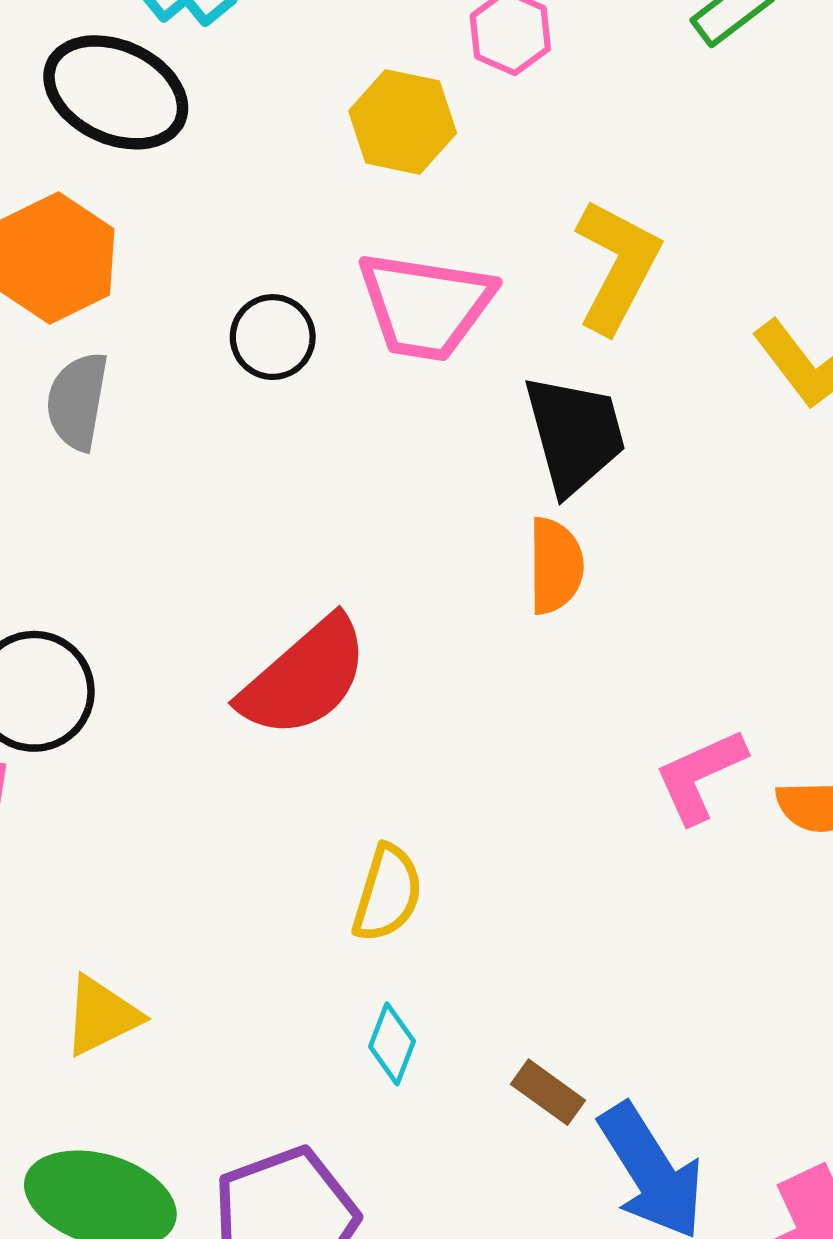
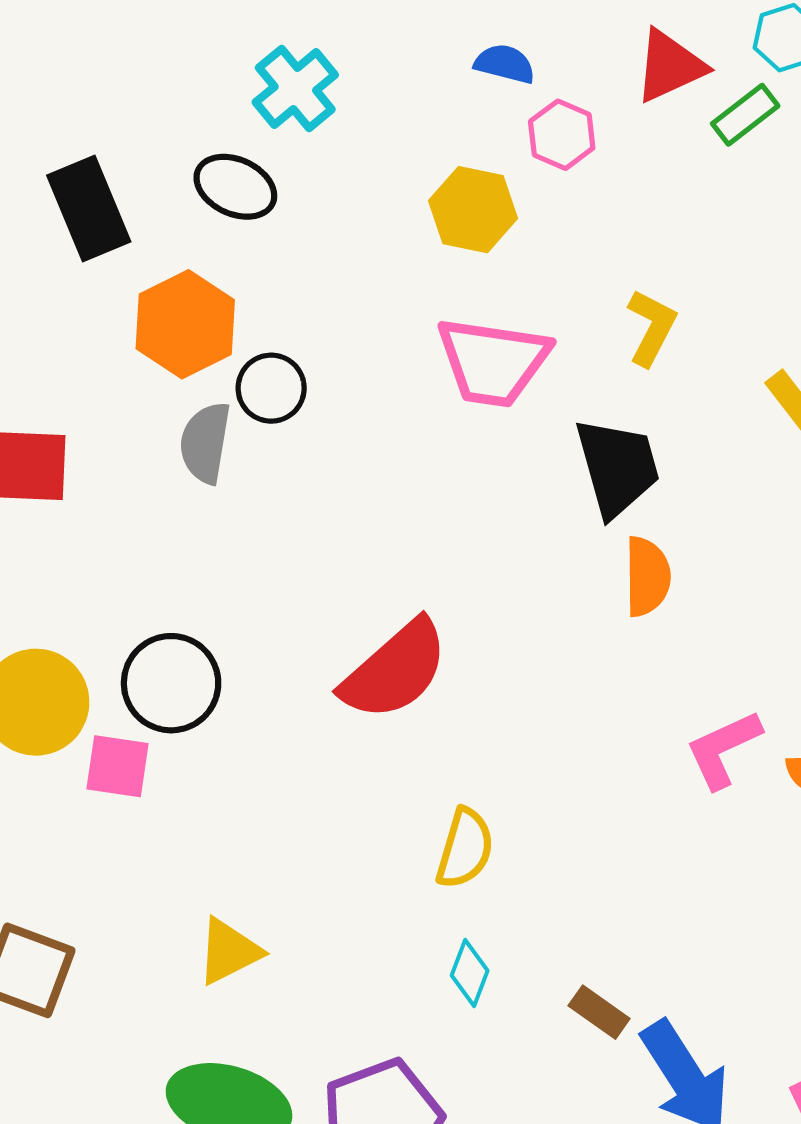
black ellipse: (116, 92) -> (235, 187), size x0.7
yellow L-shape: (617, 266) -> (652, 327), size x0.7
black circle: (273, 337) -> (271, 388), moved
orange semicircle: (555, 566) -> (647, 577), moved

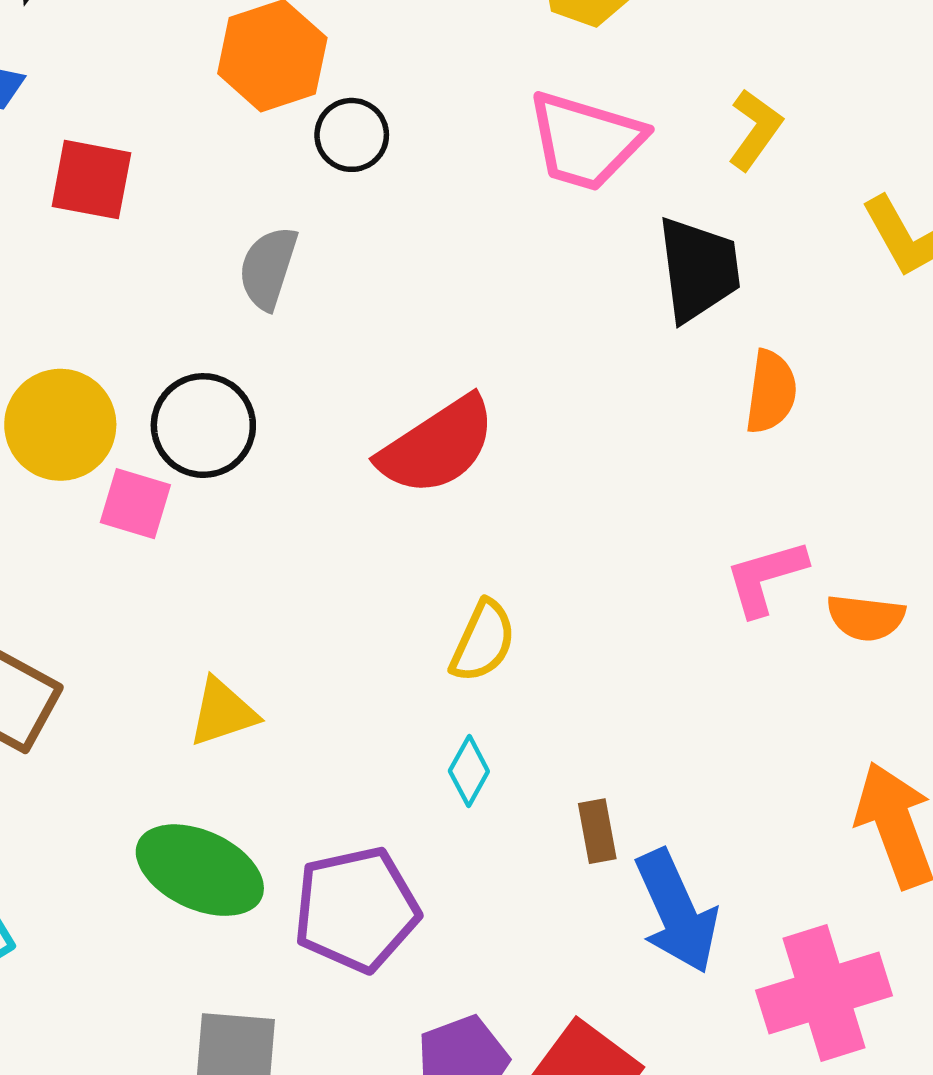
gray semicircle: (205, 443) -> (268, 268), moved
orange semicircle: (647, 577) -> (771, 392), moved
brown rectangle: (599, 1012) -> (597, 831), turned 36

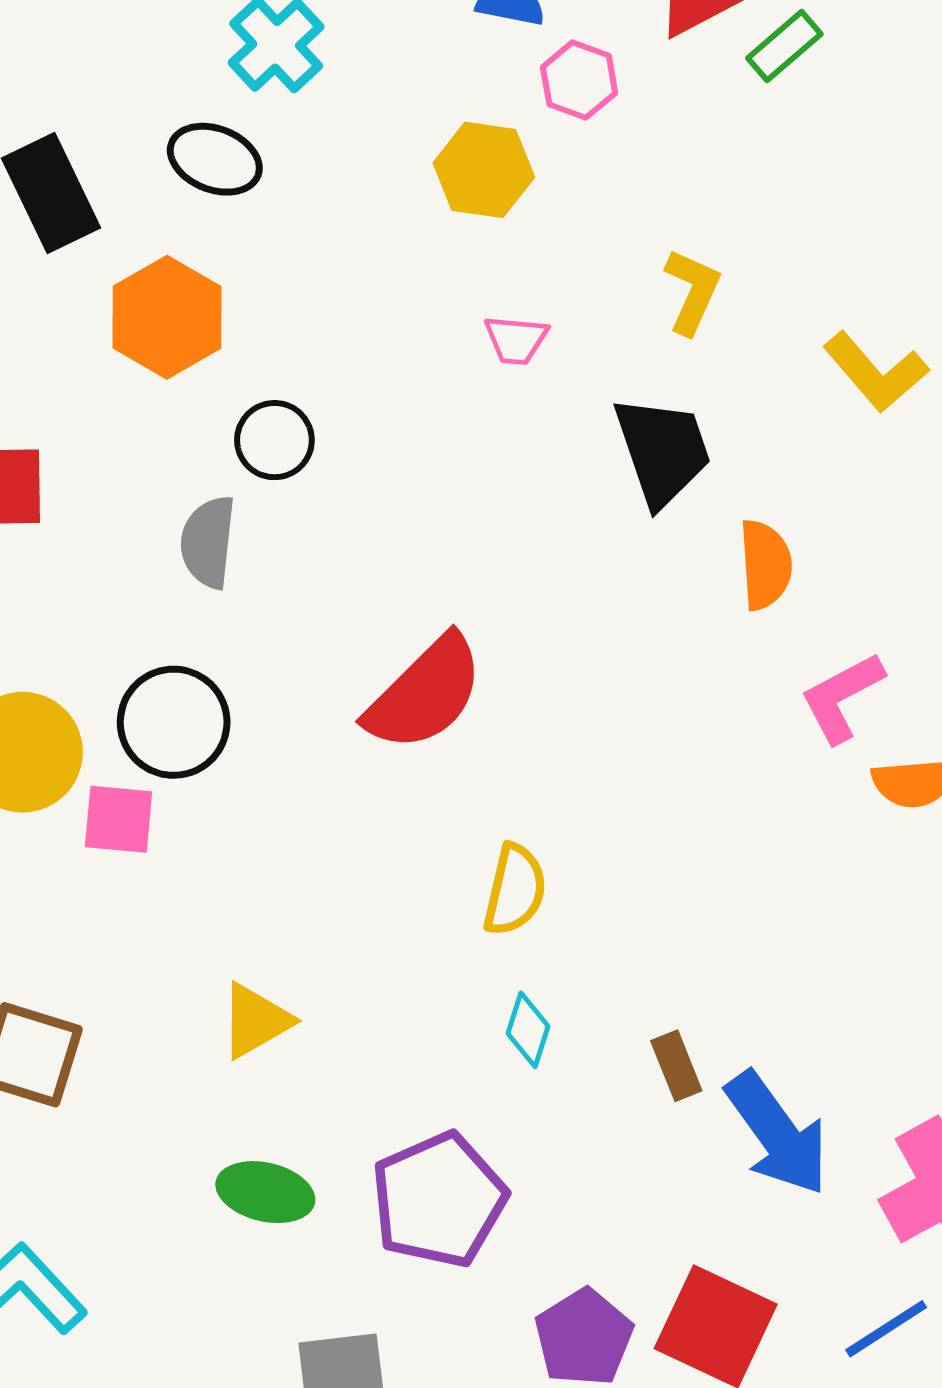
black circle: (352, 135) -> (274, 440), moved
pink trapezoid: (586, 141) -> (516, 340), size x0.5
pink L-shape: (766, 577) -> (842, 697), moved
green ellipse: (200, 870) -> (265, 1192), size x0.7

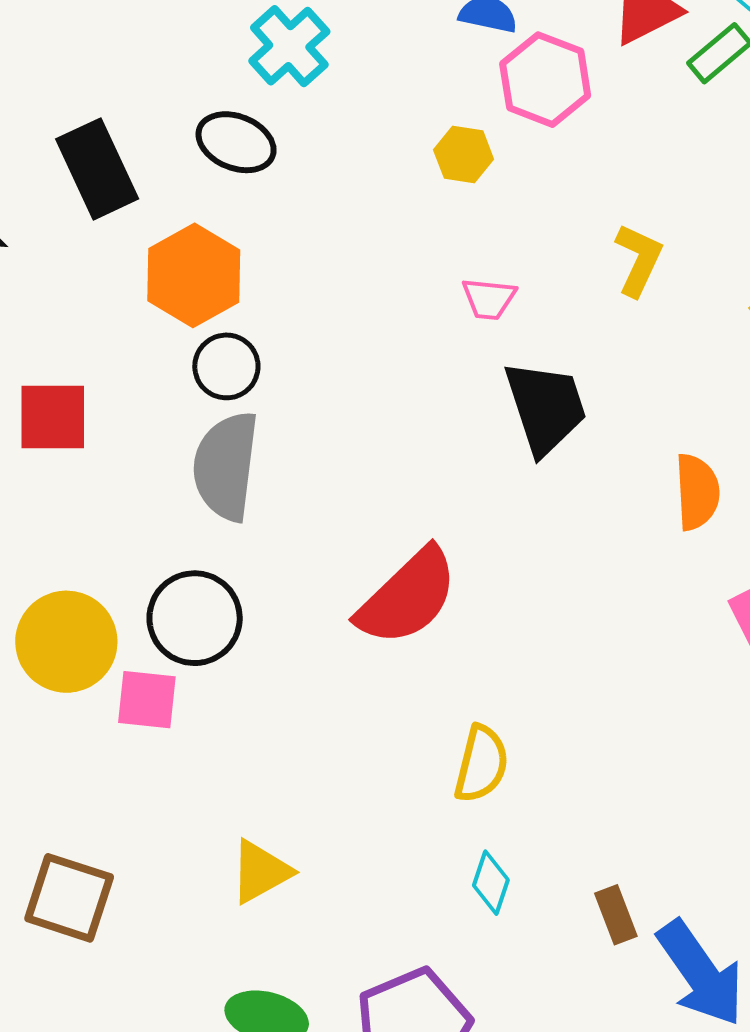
pink hexagon: (579, 80) -> (545, 80), size x1.4
yellow hexagon: (484, 170) -> (464, 155), size x0.7
black circle: (274, 440) -> (226, 366), moved
black trapezoid: (663, 451) -> (545, 407), moved
gray semicircle: (208, 542) -> (226, 466), size x1.4

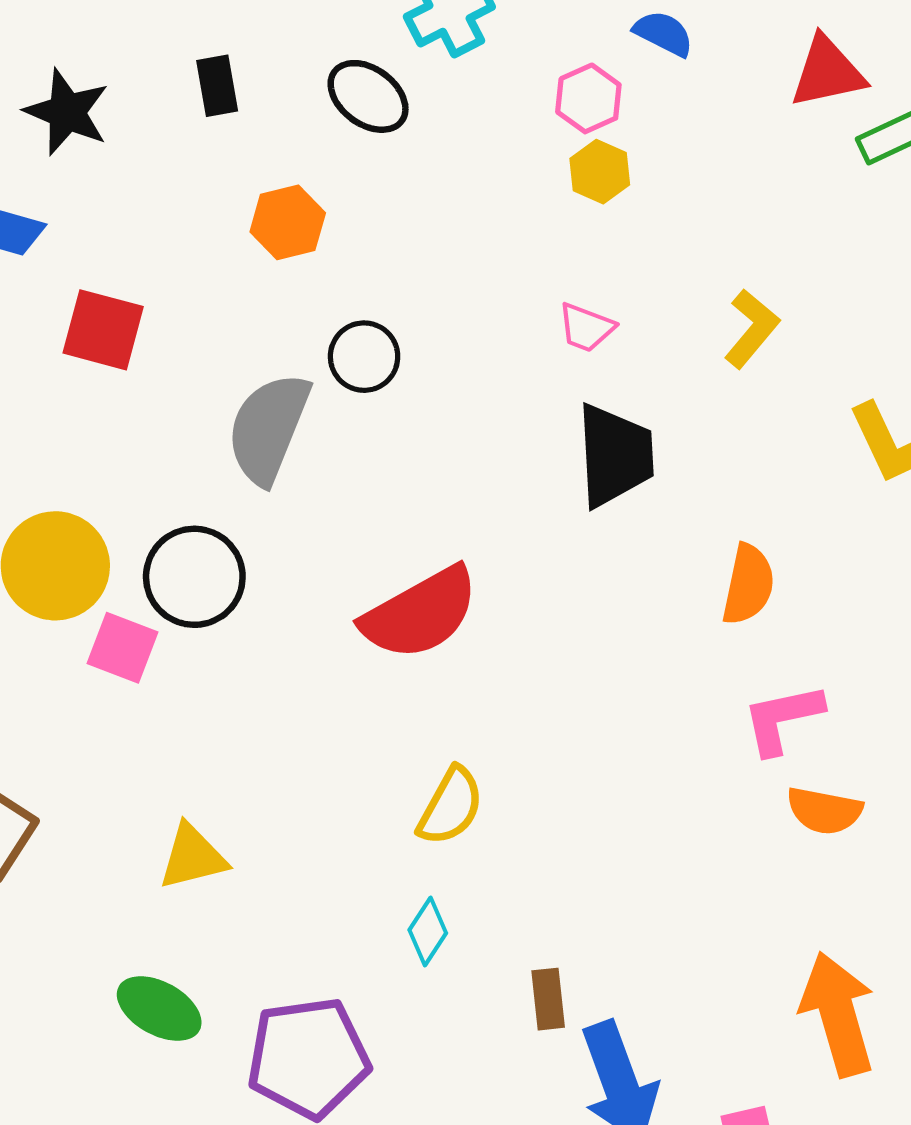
pink hexagon: (545, 80) -> (588, 98), moved, size x0.7
black rectangle: (97, 169) -> (217, 86), size x0.6
orange hexagon: (194, 275) -> (288, 222), size x0.7
black circle: (226, 366) -> (364, 357), moved

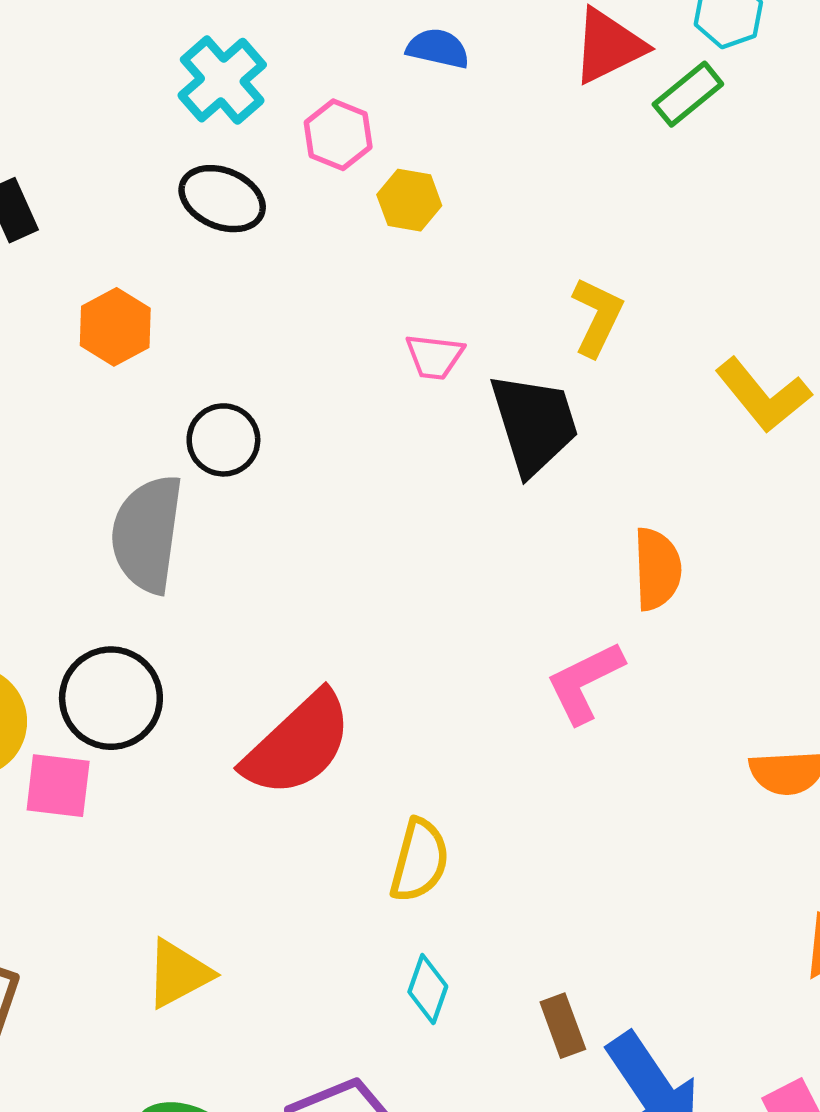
black ellipse: (368, 96) -> (222, 199), moved
pink hexagon: (588, 98) -> (338, 135), moved
black trapezoid: (615, 455) -> (534, 424), moved
red semicircle: (420, 613) -> (298, 744), moved
pink L-shape: (782, 719) -> (585, 682), moved

